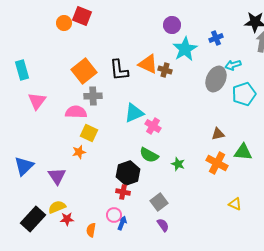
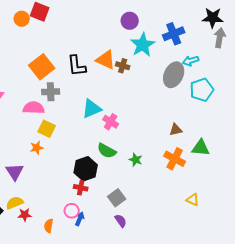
blue cross: (216, 38) -> (174, 34), size x1.5

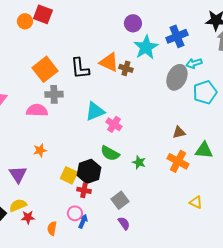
yellow square: (47, 129) -> (69, 175), moved

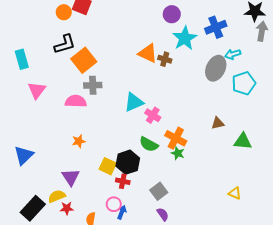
black L-shape: (80, 68) -> (65, 44), moved, turned -100
orange cross: (178, 161) -> (176, 138), moved
purple triangle: (18, 174) -> (71, 177), moved

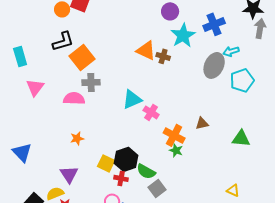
brown triangle: (218, 123) -> (202, 123), moved
green semicircle: (149, 144) -> (146, 171), moved
blue triangle: (24, 155) -> (22, 152), turned -30

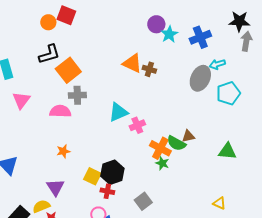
cyan star: (183, 35) -> (169, 34), moved, size x0.7
pink cross: (151, 112) -> (137, 125), turned 35
green semicircle: (146, 171) -> (176, 143), moved

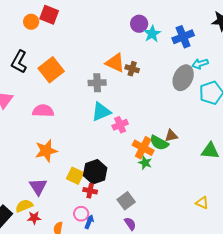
black L-shape: (49, 54) -> (19, 62), moved, turned 135
gray cross: (77, 95) -> (97, 83), moved
orange star: (63, 151) -> (46, 151), size x1.6

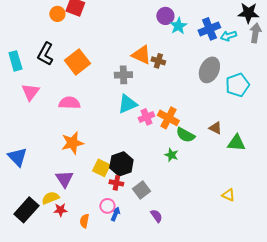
cyan arrow: (200, 64) -> (228, 36), moved
brown triangle: (171, 136) -> (215, 128), moved, turned 40
orange cross: (143, 148) -> (168, 118), moved
gray square: (126, 201) -> (141, 190), moved

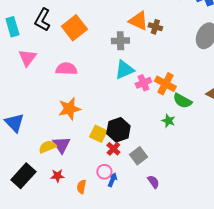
red cross: (116, 183) -> (113, 149), turned 32
yellow semicircle: (50, 198) -> (47, 147), moved

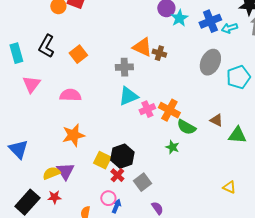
orange square: (74, 28) -> (78, 54), size x0.7
red star: (57, 176) -> (54, 197), moved

